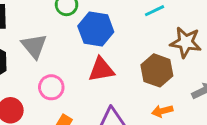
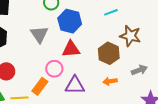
gray triangle: (34, 46) -> (39, 34), moved
pink circle: (51, 87) -> (54, 69), moved

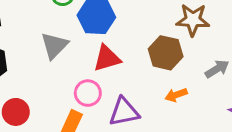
gray triangle: (39, 34) -> (54, 45), turned 30

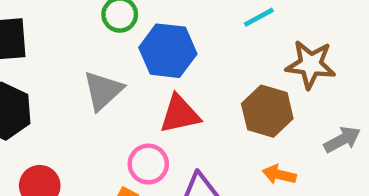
orange arrow: (176, 95) -> (279, 175), turned 30

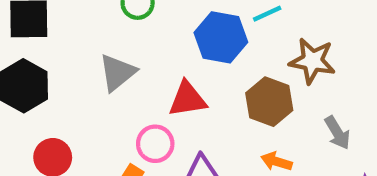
blue hexagon: (168, 51) -> (221, 37), moved
gray arrow: (342, 140) -> (337, 133), turned 84

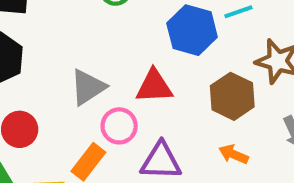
gray triangle: (117, 73) -> (88, 87), moved

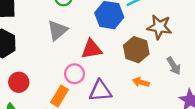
gray triangle: (88, 87) -> (57, 30), moved

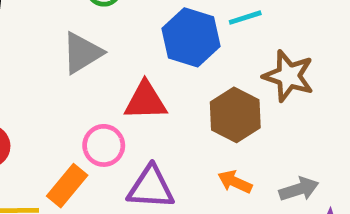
gray arrow: (174, 66) -> (299, 189), moved, turned -84

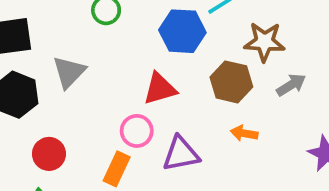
gray triangle: (82, 53) -> (69, 72), moved
gray arrow: (299, 189) -> (291, 85), moved

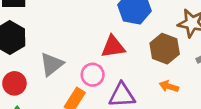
gray triangle: (69, 72) -> (52, 64), moved
red circle: (49, 154) -> (14, 83), moved

